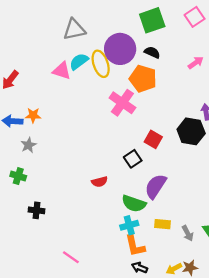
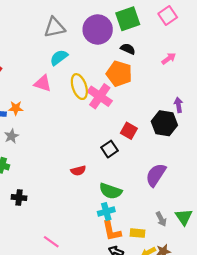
purple circle: (120, 49) -> (98, 29), moved
yellow ellipse: (101, 64) -> (79, 87), moved
pink triangle: (62, 71) -> (43, 83), moved
purple semicircle: (156, 186) -> (156, 175), moved
yellow rectangle: (162, 224) -> (137, 233), moved

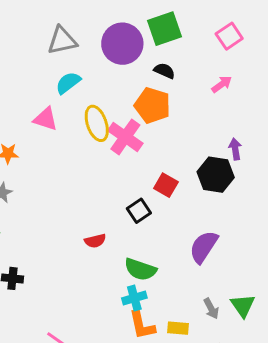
pink square: (168, 15) -> (229, 36), moved

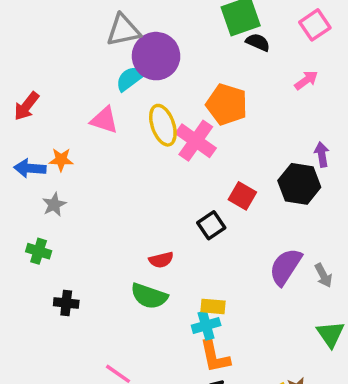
purple circle: (122, 44) -> (156, 56), moved
black semicircle: (164, 71) -> (258, 42), moved
green semicircle: (140, 269) -> (149, 296), moved
gray arrow: (211, 309) -> (323, 275), moved
yellow rectangle: (178, 328) -> (213, 306), moved

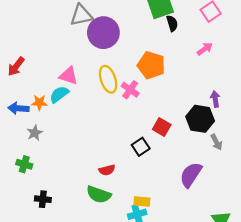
black semicircle: (258, 42) -> (172, 23), turned 49
cyan semicircle: (130, 79) -> (59, 94), moved
pink cross: (196, 141) -> (130, 90), size x0.7
gray arrow: (323, 275) -> (216, 142), moved

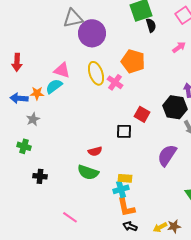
red arrow: (16, 66) -> (17, 62), turned -36
black square: (141, 147) -> (124, 131), turned 35

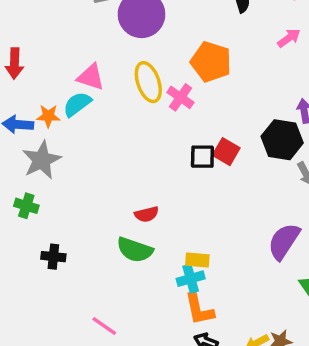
gray star: (33, 119) -> (42, 160), size x1.6
black square: (124, 131) -> (202, 157), moved
purple semicircle: (167, 155) -> (284, 241), moved

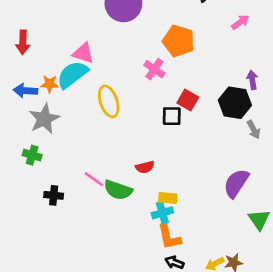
yellow ellipse: (148, 82) -> (109, 101), moved
cyan semicircle: (77, 104) -> (72, 75), size x1.4
red square: (226, 152) -> (188, 100), moved
red semicircle: (147, 214) -> (145, 167), moved
pink line: (104, 326) -> (94, 179), moved

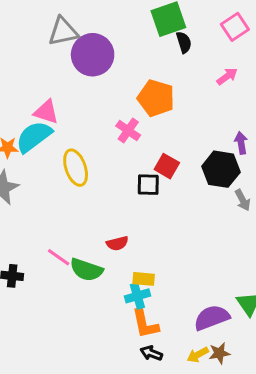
purple semicircle: (236, 183) -> (212, 318), moved, turned 36

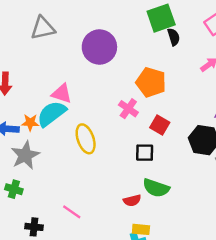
gray triangle: (63, 32) -> (43, 28), moved
red square: (167, 166) -> (160, 125), moved
red semicircle: (117, 243) -> (132, 200), moved
green semicircle: (86, 270) -> (156, 188), moved

